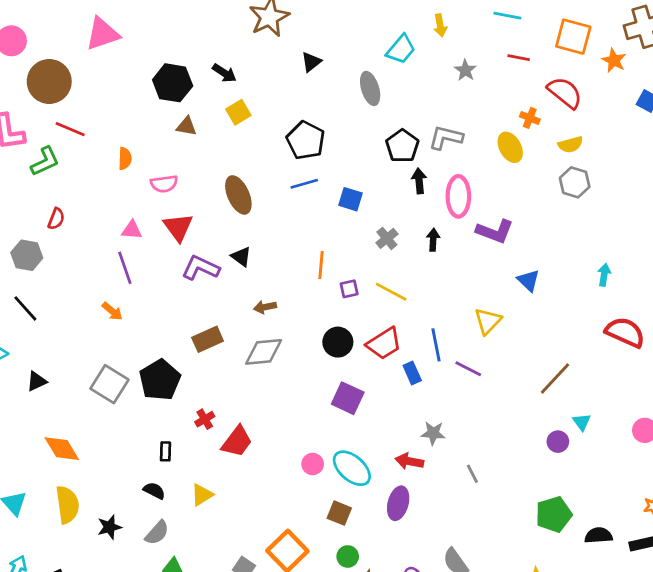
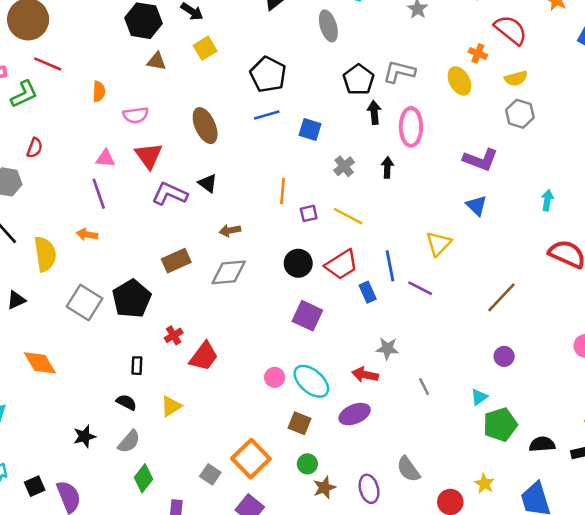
purple L-shape: (495, 231) -> (480, 160), moved
orange arrow: (112, 311) -> (87, 234), turned 150
cyan triangle: (582, 422) -> (479, 397), moved, turned 30
purple ellipse: (398, 503) -> (355, 414), turned 52
yellow semicircle: (67, 505) -> (45, 254), moved

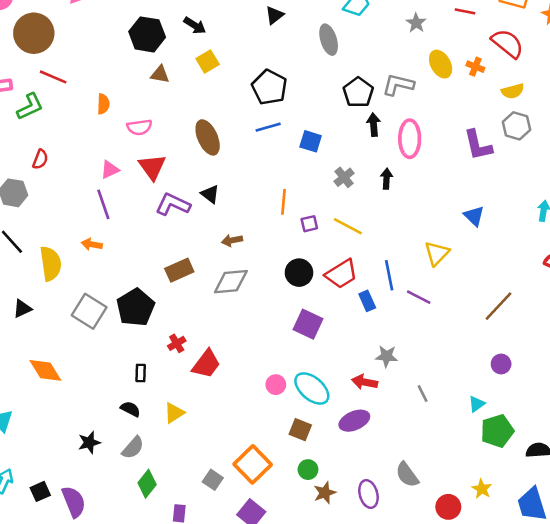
yellow ellipse: (459, 81) -> (441, 64), moved
pink triangle: (105, 158) -> (110, 170), turned -30
purple L-shape: (480, 160) -> (478, 145), moved, turned 56

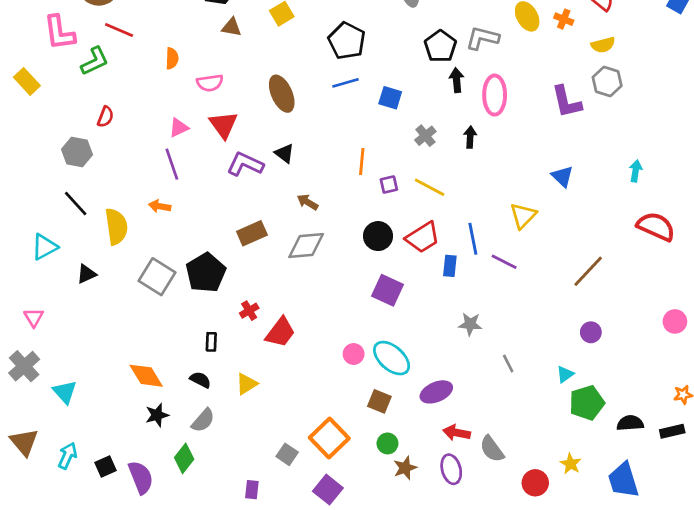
brown arrow: (232, 240) -> (307, 202), turned 42
blue rectangle: (367, 301) -> (450, 266), turned 30
orange diamond: (45, 370) -> (146, 376), moved
red arrow: (365, 382) -> (457, 433), moved
green diamond: (147, 484) -> (184, 458), moved

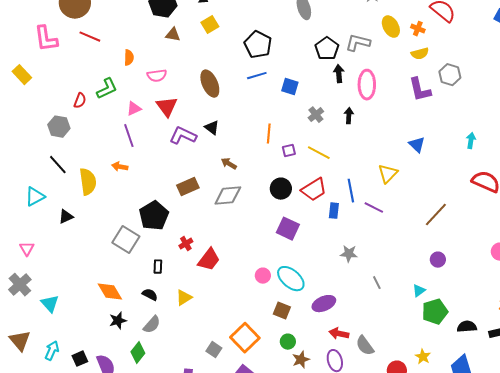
yellow semicircle: (603, 45) -> (420, 54), moved
green L-shape: (95, 61) -> (107, 89), moved
gray square: (157, 277) -> (126, 240), moved

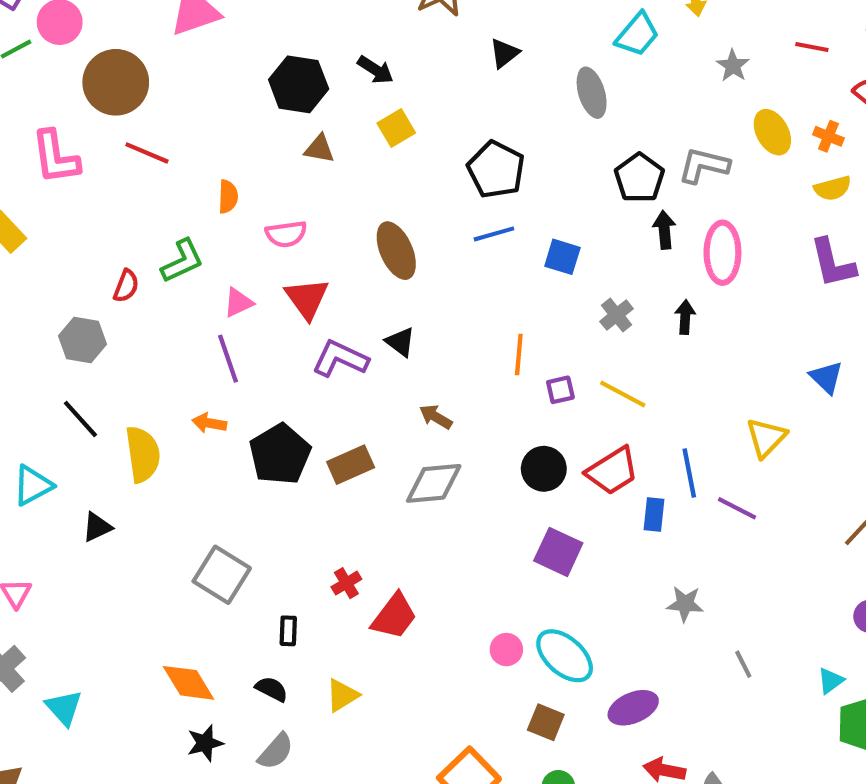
black pentagon: (154, 216) -> (280, 454), moved

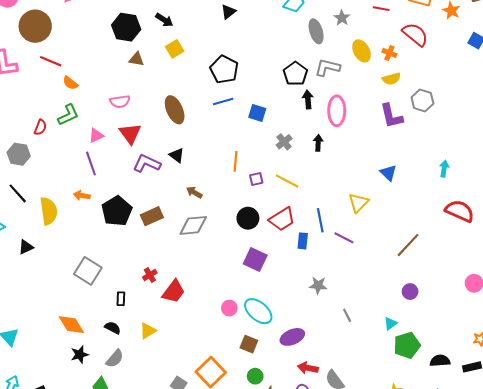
gray ellipse: (592, 93) -> (316, 31), moved
orange semicircle: (228, 197) -> (70, 83), moved, turned 126

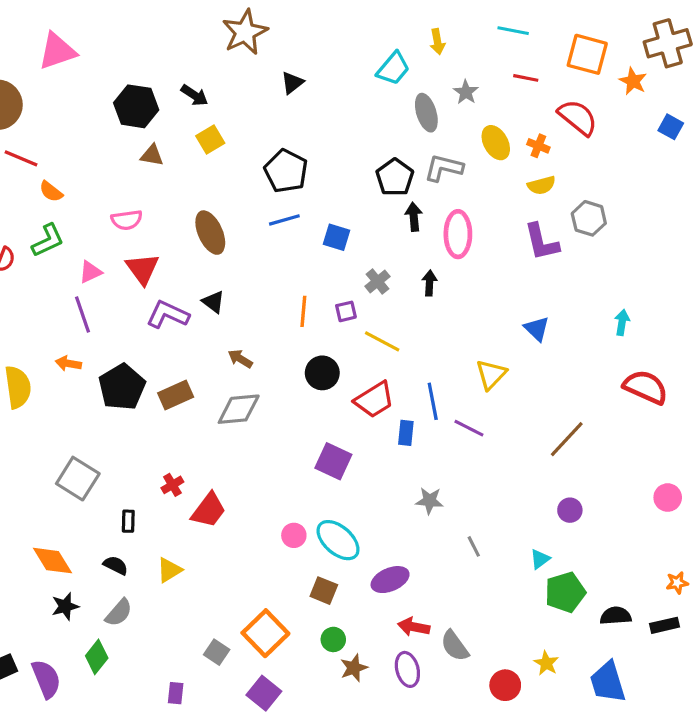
purple square: (256, 179) -> (346, 311), moved
black circle: (248, 218) -> (322, 373), moved

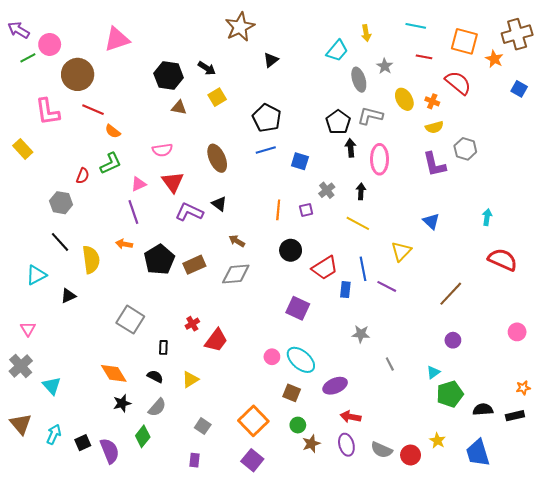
yellow line: (382, 341) -> (358, 223), moved
gray semicircle: (455, 646) -> (382, 450), moved, turned -30
gray square: (217, 652) -> (203, 426), moved

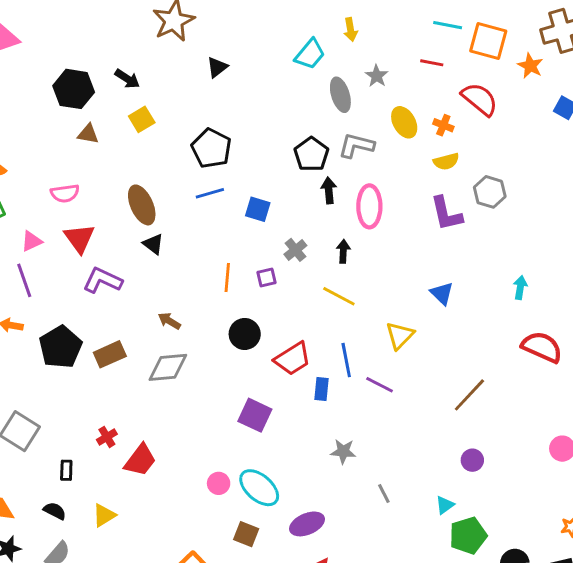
cyan line: (416, 26) -> (448, 25), moved
black triangle: (219, 204) -> (153, 244), moved

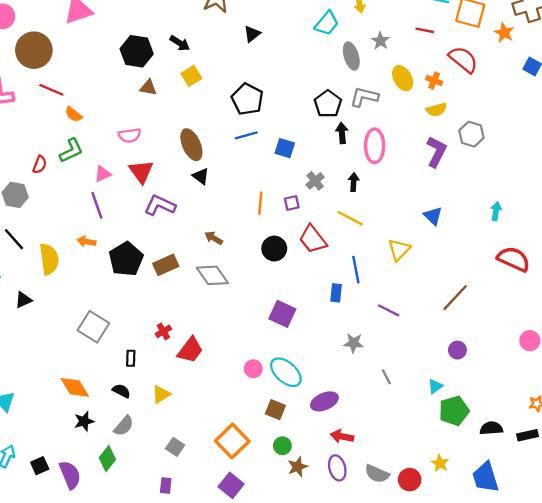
purple L-shape: (446, 214) -> (436, 152), turned -140
red trapezoid: (293, 359) -> (313, 239), moved, turned 84
gray diamond: (168, 367) -> (212, 275), turned 60
purple line: (380, 385) -> (389, 310), moved

